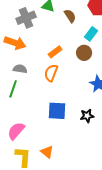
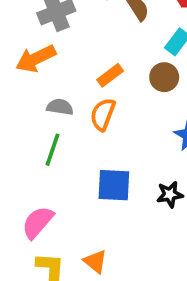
orange arrow: (15, 43) -> (36, 59), turned 135
gray semicircle: (20, 69) -> (60, 107), moved
green line: (13, 89) -> (53, 150), moved

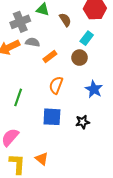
gray semicircle: (60, 107) -> (33, 42), moved
orange semicircle: (103, 114) -> (56, 85), moved

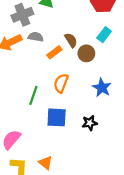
brown semicircle: (65, 20) -> (71, 40), moved
cyan rectangle: (87, 38) -> (104, 35), moved
green line: (18, 97) -> (33, 95), moved

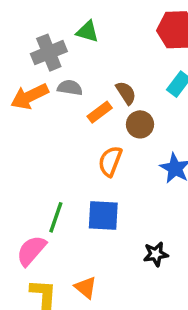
brown circle: (86, 53) -> (140, 124), moved
green line: (33, 95) -> (56, 217), moved
black star: (90, 123) -> (156, 254), moved

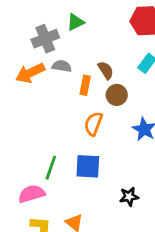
green triangle: (87, 32) -> (75, 22), turned -42
orange rectangle: (100, 112) -> (85, 85), turned -42
pink semicircle: (31, 251) -> (32, 194), turned 32

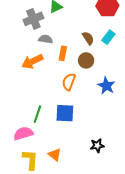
brown semicircle: (106, 70) -> (88, 38), moved
orange arrow: (30, 73) -> (32, 61), moved
black star: (129, 197) -> (97, 146), moved

